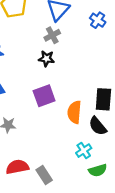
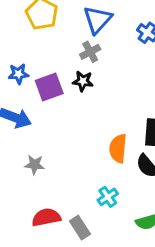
purple square: (44, 96) -> (49, 87), moved
cyan cross: (84, 151) -> (108, 197), moved

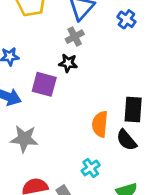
purple square: (49, 87) -> (44, 84), moved, turned 35
gray star: (35, 165) -> (24, 139), size x1.5

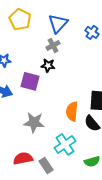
gray star: (24, 139) -> (34, 122), moved
cyan cross: (91, 168) -> (65, 144), size x1.5

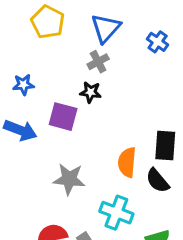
cyan cross: (65, 144) -> (116, 213), turned -35

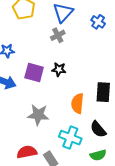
black star: (90, 92) -> (59, 69), moved
black semicircle: (158, 181) -> (98, 129), moved

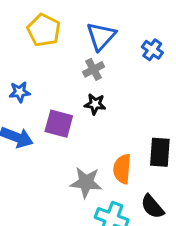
black star: (59, 69) -> (95, 104), moved
gray star: (38, 115) -> (86, 182), moved

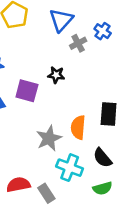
gray cross: (94, 69) -> (78, 43), moved
gray star: (86, 182) -> (49, 138), turned -30

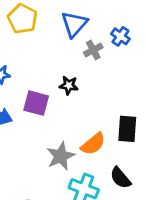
orange semicircle: (78, 127) -> (93, 144), turned -135

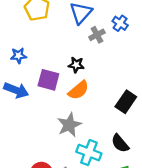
black rectangle: (127, 129) -> (126, 102), turned 30
orange semicircle: (93, 144) -> (79, 90), moved

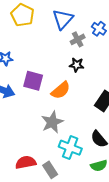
black star: (76, 65) -> (77, 65), moved

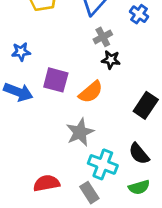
gray cross: (78, 39) -> (103, 37), moved
gray rectangle: (50, 170) -> (89, 193), moved

